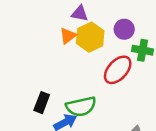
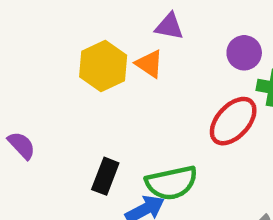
orange triangle: (68, 36) -> (149, 64), turned -48
yellow hexagon: (90, 37) -> (103, 66), moved

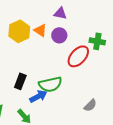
purple triangle: (169, 26) -> (60, 13), moved
purple circle: (244, 53) -> (59, 35), moved

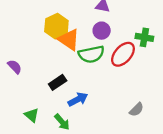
orange triangle: (40, 30) -> (69, 40), moved, size x1.5
black rectangle: (20, 81) -> (58, 82), turned 35
green semicircle: (50, 84) -> (91, 54), moved

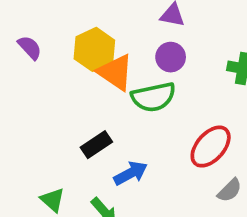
red ellipse: (123, 54) -> (211, 147), moved
purple semicircle: (15, 67) -> (30, 48), moved

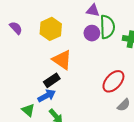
orange triangle: (115, 72) -> (62, 60), moved
green semicircle: (153, 97) -> (107, 27), moved, turned -80
blue arrow: (131, 173) -> (47, 96), moved

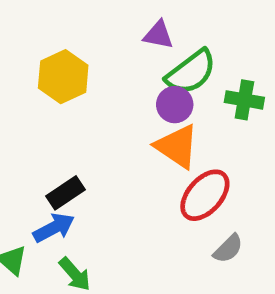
green semicircle: (107, 27) -> (191, 72), turned 55
purple circle: (92, 33) -> (175, 105), moved
orange triangle: (62, 60) -> (177, 146), moved

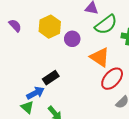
purple circle: (175, 105) -> (72, 39), moved
blue arrow: (54, 228) -> (35, 93), moved

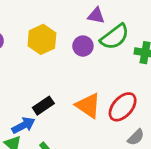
purple circle: (72, 39) -> (83, 46), moved
orange triangle: (100, 57) -> (88, 106), moved

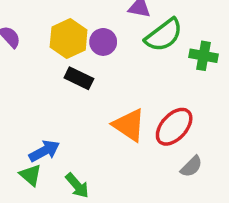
purple circle: (83, 46) -> (103, 42), moved
black rectangle: (43, 106) -> (79, 78), moved, turned 60

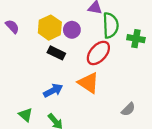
green semicircle: (164, 35) -> (111, 25), turned -55
red ellipse: (174, 127) -> (98, 53), moved
blue arrow: (44, 151) -> (53, 91), moved

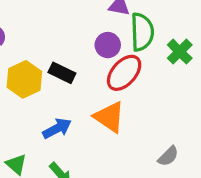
yellow hexagon: (50, 28) -> (24, 79), moved
purple circle: (72, 30) -> (108, 45), moved
green cross: (136, 39) -> (180, 52), turned 35

